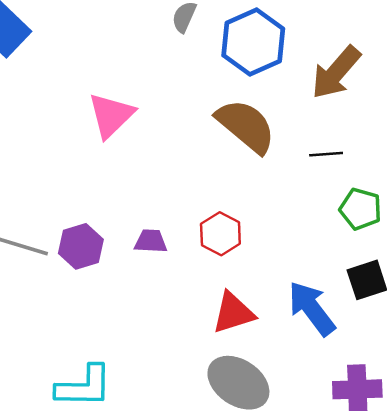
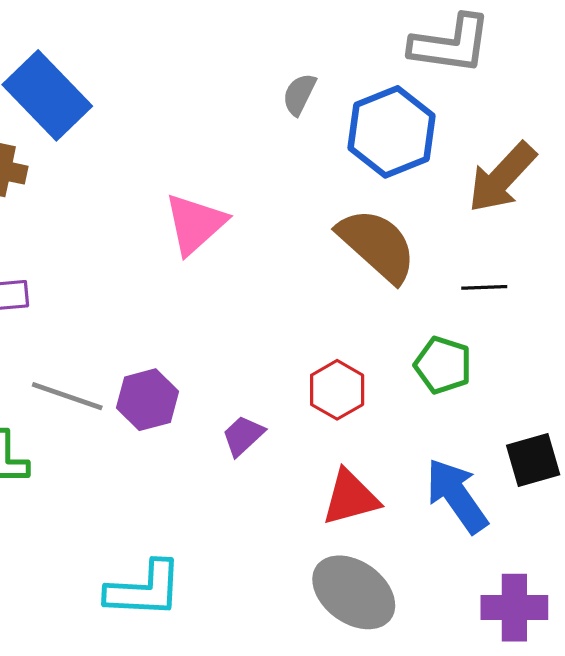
green pentagon: (361, 209) -> (443, 365), moved
purple trapezoid: (151, 241) -> (243, 436), moved, turned -48

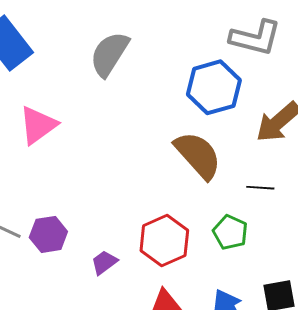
gray semicircle: (299, 94) -> (109, 54), moved, size x1.8
pink triangle: (195, 224) -> (38, 125), moved
red hexagon: (337, 390) -> (164, 241), size x1.4

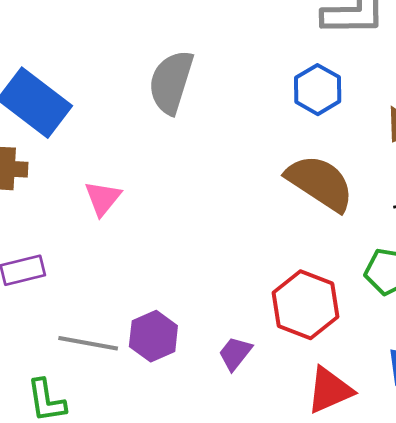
blue hexagon: (214, 87) -> (318, 90), size x0.7
pink triangle: (38, 125) -> (103, 198), size x0.7

